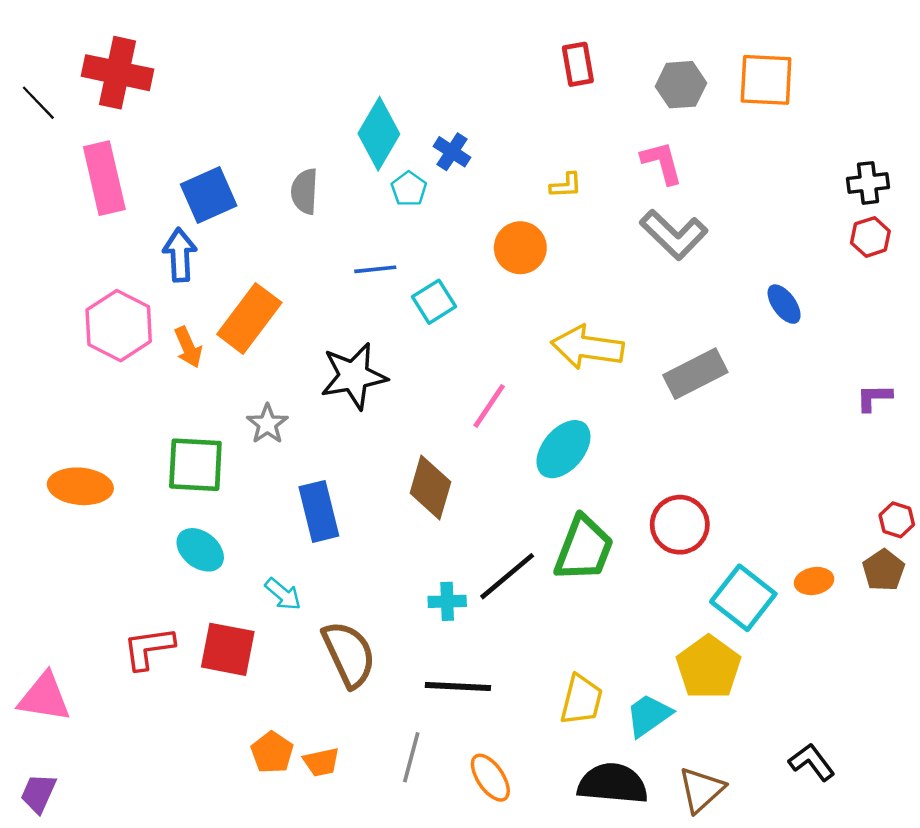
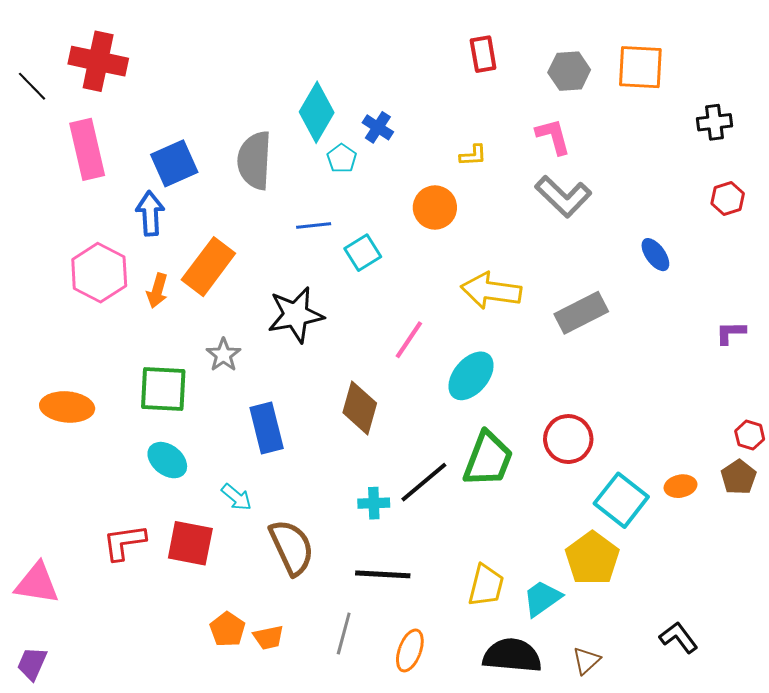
black cross: (868, 183) -> (715, 122), moved
gray semicircle: (305, 191) -> (255, 160), size x1.5
orange arrow: (188, 347) -> (157, 291), turned 40
orange ellipse: (490, 778) -> (410, 650), turned 54
brown triangle: (701, 790) -> (586, 661), size x0.7

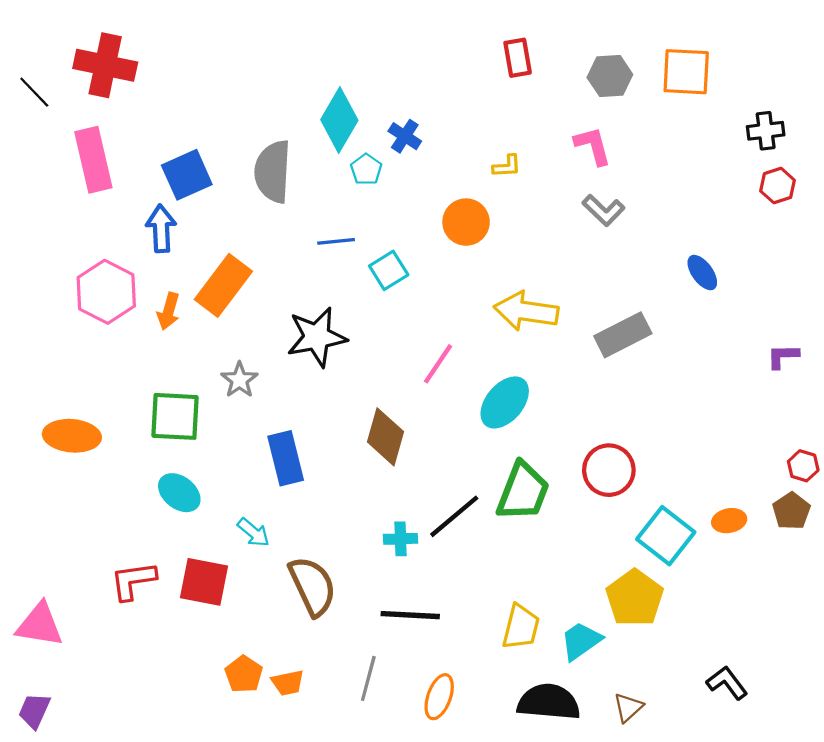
gray L-shape: (563, 196) -> (603, 210), size x0.7
red hexagon: (728, 198) -> (777, 186), moved

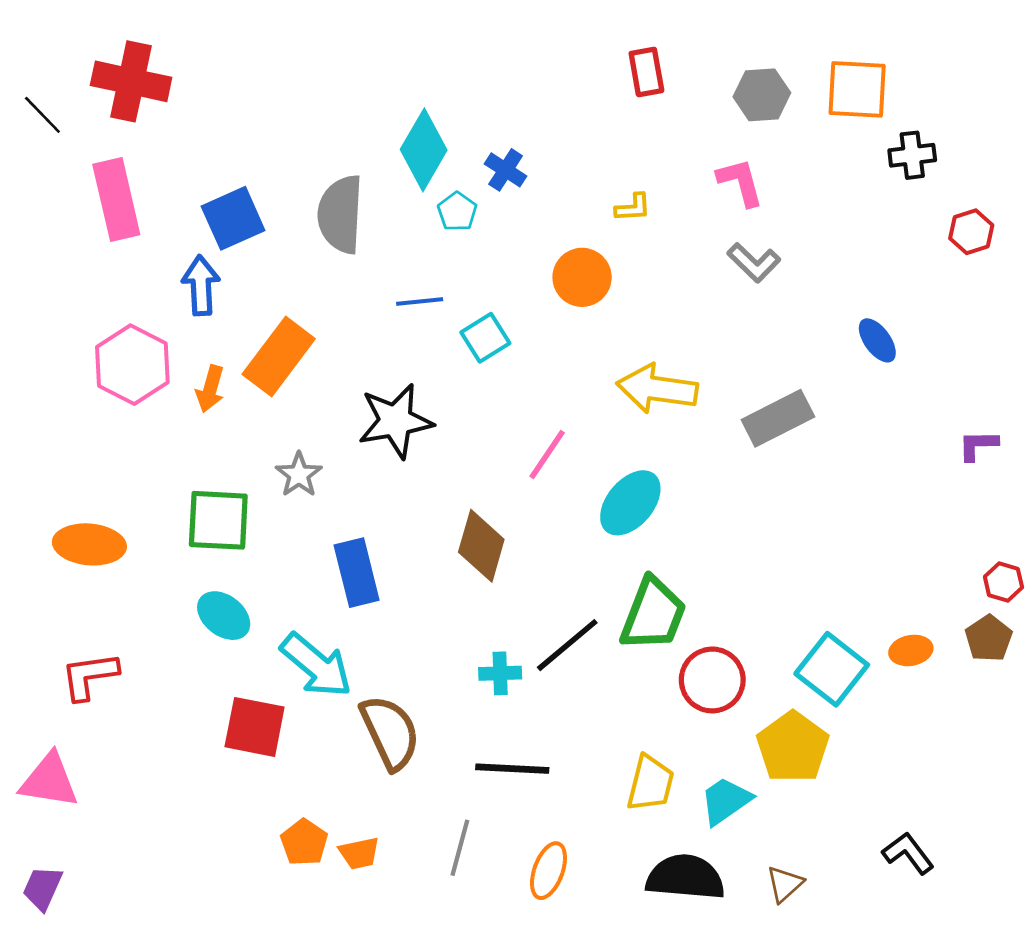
black cross: (766, 131) -> (912, 155), moved
red circle: (609, 470) -> (712, 680), moved
cyan arrow: (253, 532) -> (316, 665), size x1.8
red L-shape: (133, 581) -> (89, 676), moved

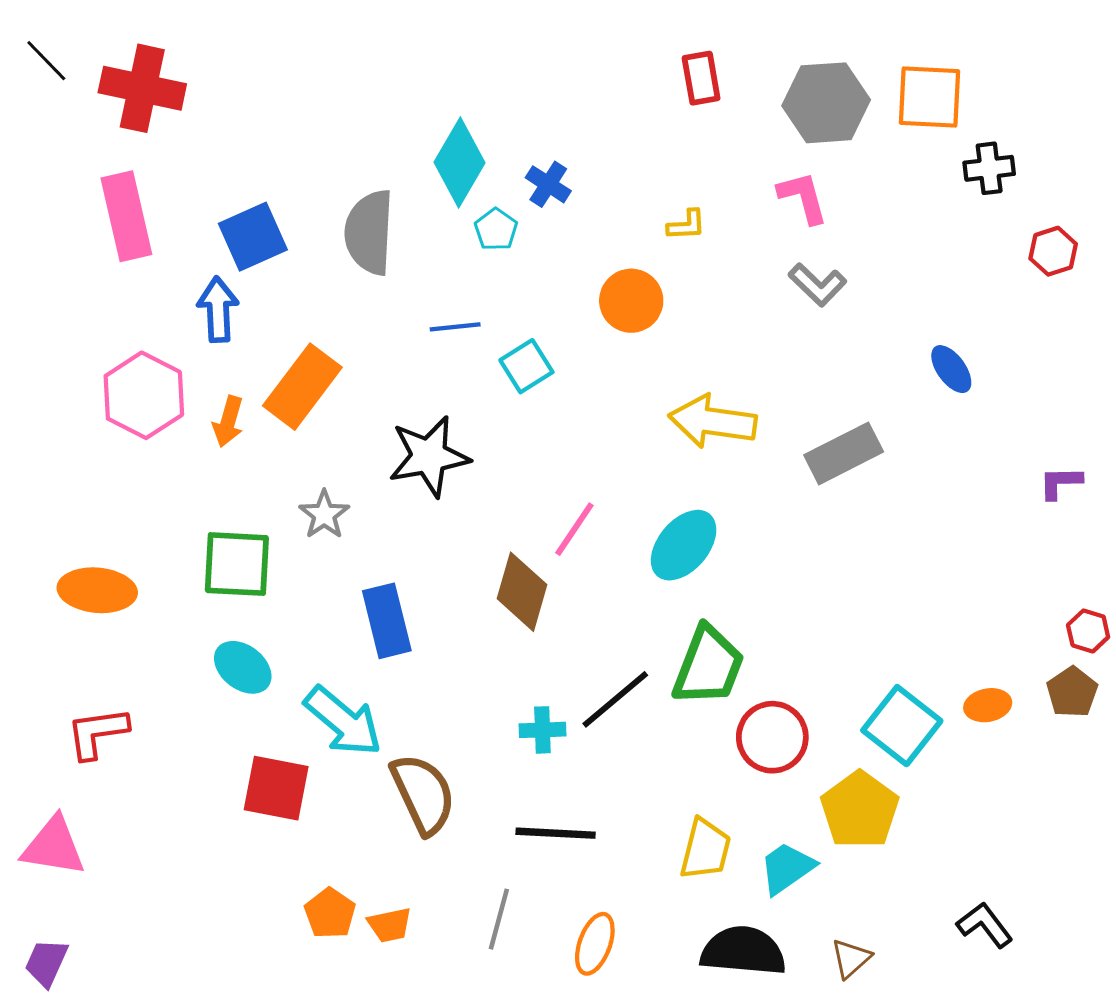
gray hexagon: (762, 95) -> (826, 103), size x1.4
black line: (42, 115) -> (46, 61), moved
pink line: (547, 455) -> (574, 529), moved

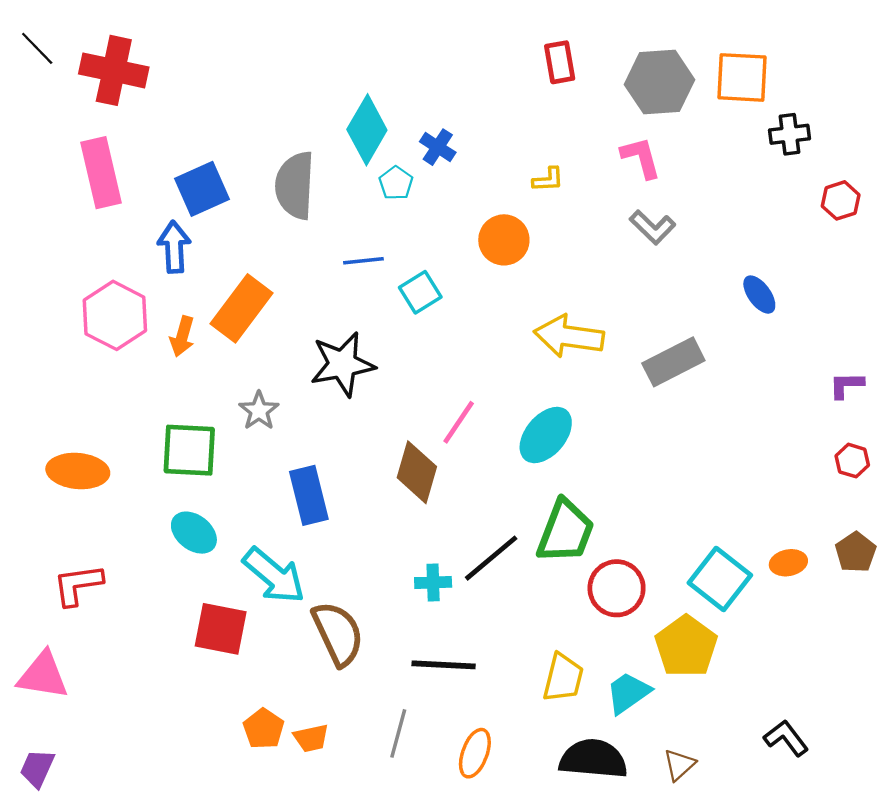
red hexagon: (1088, 631) -> (852, 461), moved

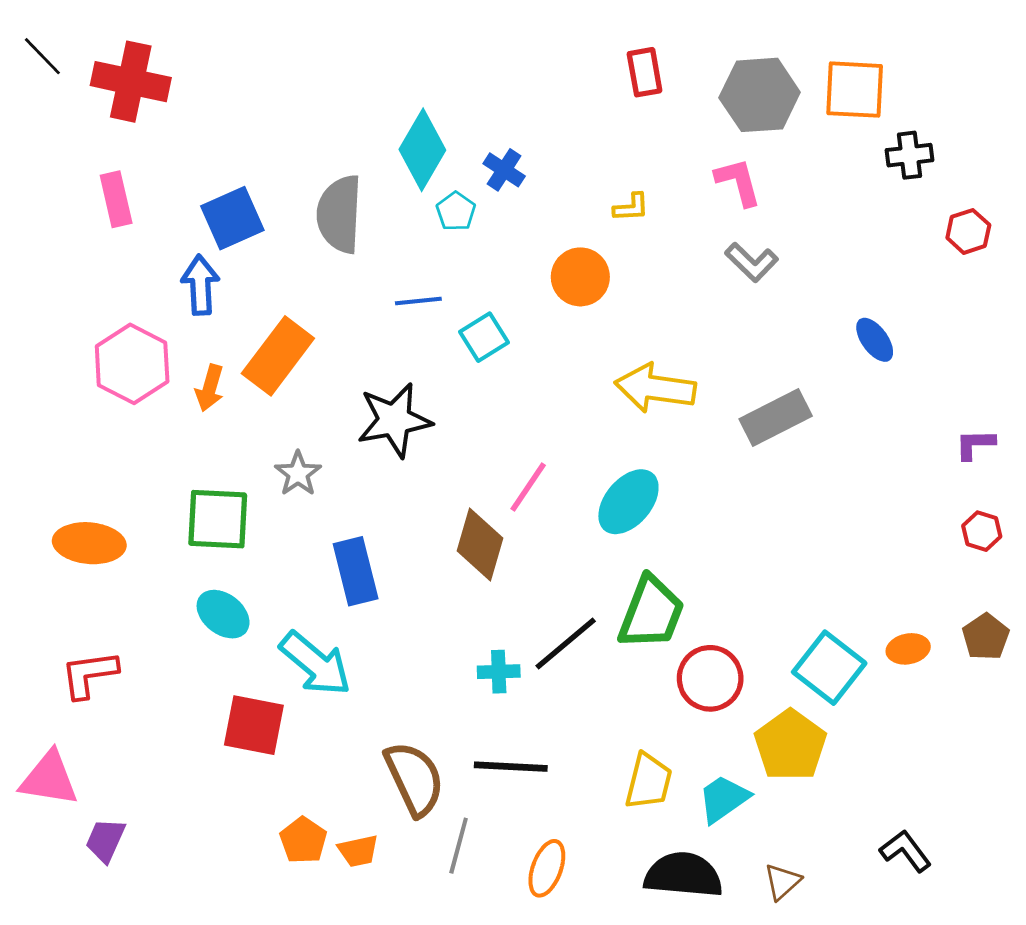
pink rectangle: (101, 173) -> (116, 199), size x0.7
brown semicircle: (338, 634) -> (414, 779), moved
purple trapezoid: (37, 768) -> (105, 840), moved

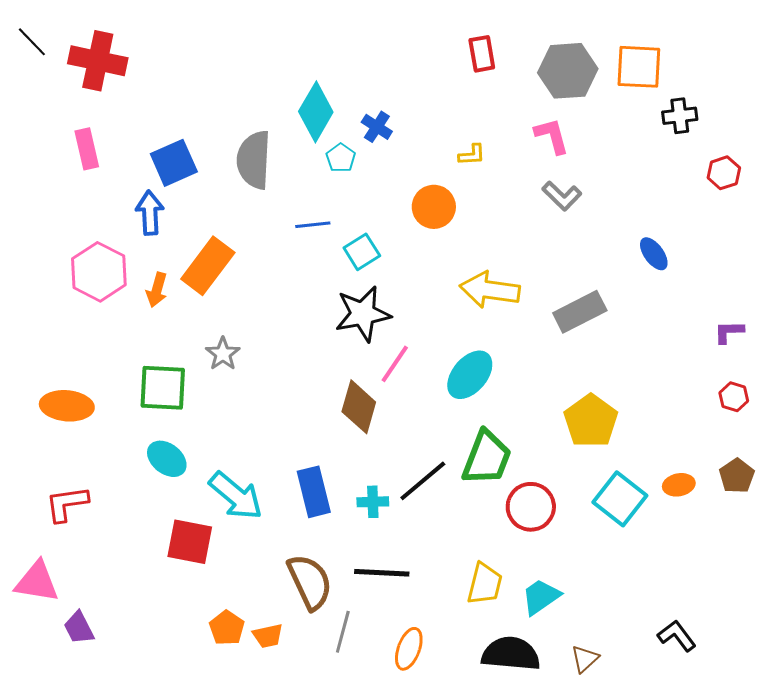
black star: (394, 420) -> (363, 314), moved
blue rectangle: (356, 571) -> (314, 492), moved
yellow pentagon: (790, 745) -> (591, 421), moved
purple trapezoid: (105, 840) -> (79, 628), turned -51

